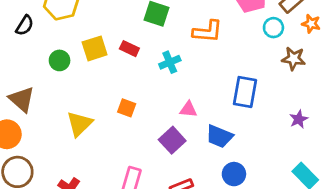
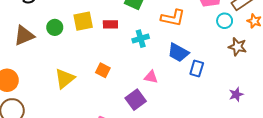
red rectangle: (129, 49) -> (110, 24), turned -32
blue rectangle: (245, 92) -> (197, 69), size x0.7
brown triangle: (22, 99) -> (24, 35), moved, turned 50
blue trapezoid: (219, 136) -> (178, 53), moved

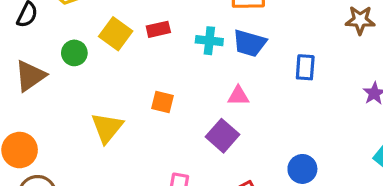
yellow square: (83, 21) -> (116, 34), turned -30
cyan cross: (141, 39) -> (209, 41), turned 35
blue trapezoid: (178, 53) -> (249, 43), moved

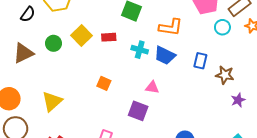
brown star: (360, 20) -> (225, 75), moved
blue rectangle: (305, 67) -> (200, 61), moved
yellow triangle: (107, 128) -> (52, 101), moved
purple square: (222, 136) -> (138, 111), turned -30

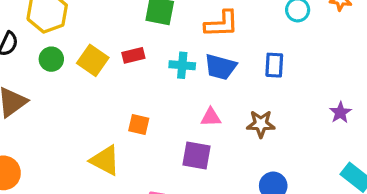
green circle: (53, 43) -> (51, 59), moved
brown star: (225, 75) -> (261, 124), moved
yellow triangle: (52, 101) -> (105, 160), moved, turned -40

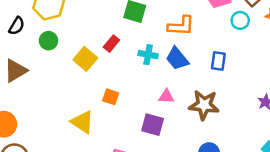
red rectangle: (133, 55) -> (111, 44), turned -42
yellow square: (93, 60) -> (85, 59), moved
blue trapezoid: (220, 67) -> (177, 59), turned 30
brown star: (261, 124) -> (204, 105), size x1.4

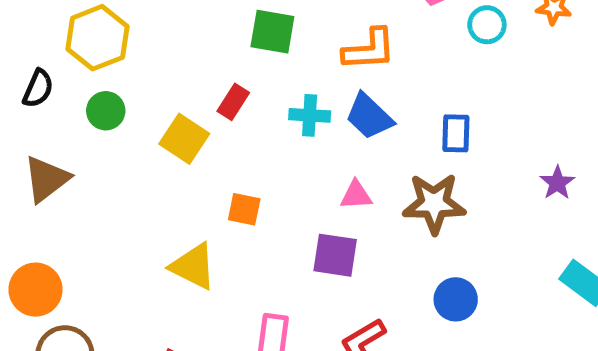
blue rectangle: (218, 61) -> (456, 133), moved

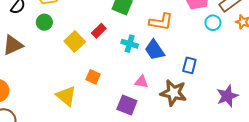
purple star: (557, 183) -> (227, 96), size x1.5

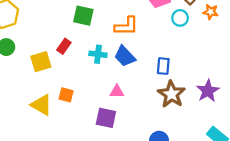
yellow square: (75, 42) -> (41, 62), turned 36
brown star: (173, 93) -> (171, 94), moved, turned 30
yellow triangle: (66, 96) -> (41, 105), moved

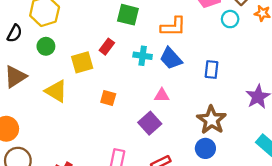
brown star: (171, 94) -> (212, 120), moved
yellow triangle: (41, 105) -> (56, 91), moved
purple square: (106, 118) -> (150, 123), turned 35

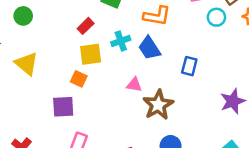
cyan cross: (143, 56) -> (121, 41), turned -36
yellow square: (82, 62) -> (91, 54), moved
brown star: (212, 120) -> (158, 105), moved
purple square: (150, 123) -> (63, 107), moved, turned 30

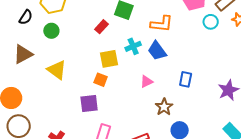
red rectangle: (86, 26) -> (102, 27), moved
blue rectangle: (189, 66) -> (186, 79), moved
pink triangle: (134, 85) -> (146, 82), turned -32
brown star: (158, 105) -> (164, 107), moved, size x0.7

